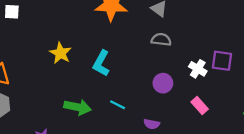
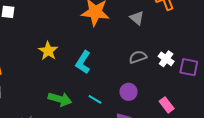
gray semicircle: (161, 40) -> (138, 57), moved, turned -30
white cross: (198, 69) -> (166, 59), moved
purple circle: (163, 83) -> (128, 92), moved

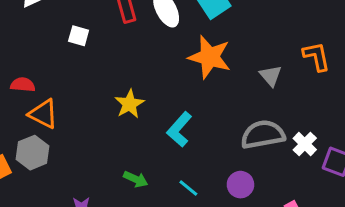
gray semicircle: (138, 57) -> (263, 135), size x1.6
green arrow: (60, 99) -> (136, 179), size x0.7

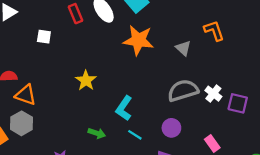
cyan L-shape: (179, 129) -> (124, 108), moved

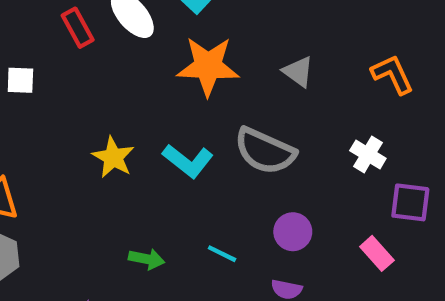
orange L-shape: (214, 31) -> (392, 74), moved
gray semicircle: (183, 90) -> (265, 151), moved, turned -132
purple square: (238, 103) -> (410, 202), moved
cyan L-shape: (124, 108) -> (188, 161), moved, turned -80

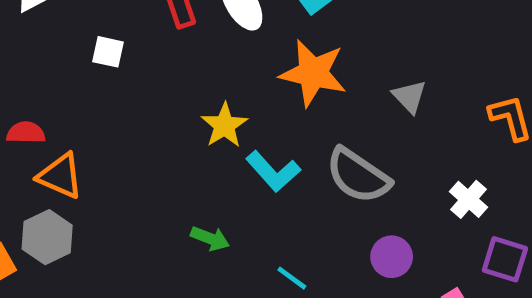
yellow star: (113, 157) -> (224, 125), moved
purple circle: (293, 232) -> (392, 257), moved
green arrow: (147, 259) -> (210, 238), moved

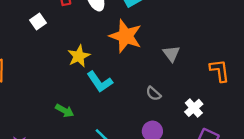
white square: (108, 52) -> (38, 21), moved, turned 35
gray semicircle: (358, 176) -> (153, 94), moved, size x0.5

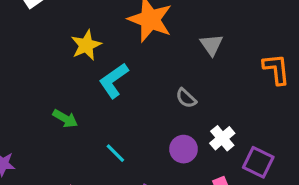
cyan L-shape: (100, 82) -> (114, 81), turned 88
white cross: (194, 108) -> (222, 138), moved

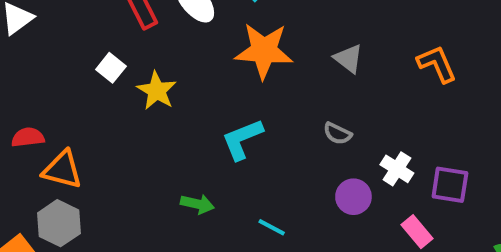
yellow star: (86, 45) -> (157, 91), moved
cyan L-shape: (114, 81) -> (242, 139), turned 30

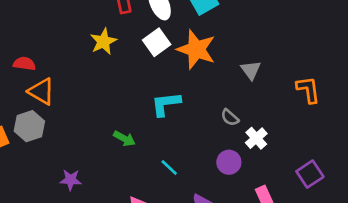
white square: (111, 68) -> (157, 42), moved, size x1.4
yellow star: (157, 91) -> (103, 41), moved
white cross: (397, 169) -> (256, 138), moved
purple square: (450, 185) -> (310, 174), moved, turned 32

